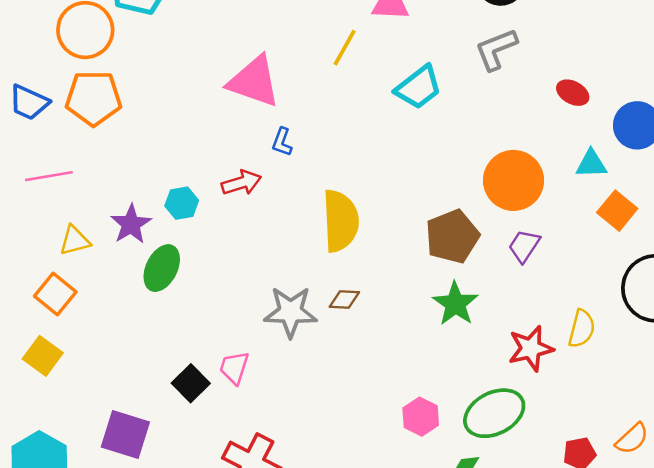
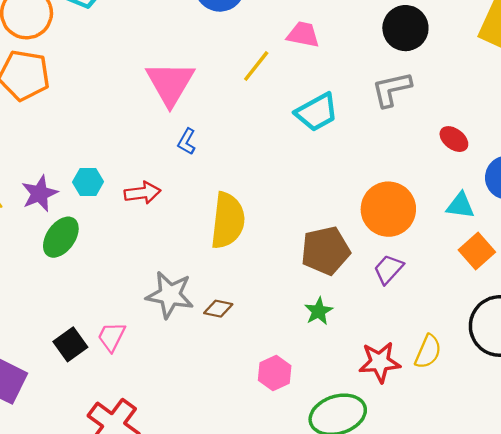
pink triangle: (254, 81) -> (170, 83), turned 32
red arrow: (241, 183) -> (142, 193), moved
brown diamond: (344, 299) -> (218, 309), moved
green star: (455, 304) -> (319, 311), size x0.7
pink hexagon: (421, 417) -> (275, 373), moved

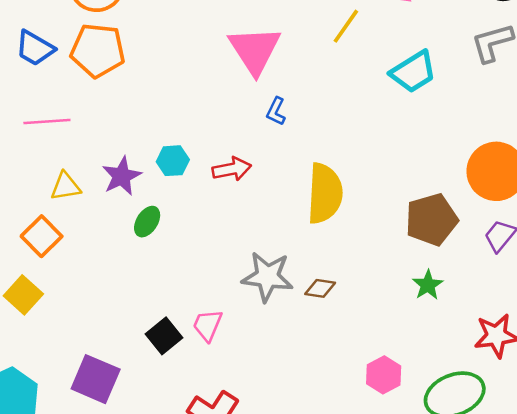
green ellipse: (61, 237) -> (147, 222), size x0.7
pink hexagon: (275, 373) -> (384, 375), moved

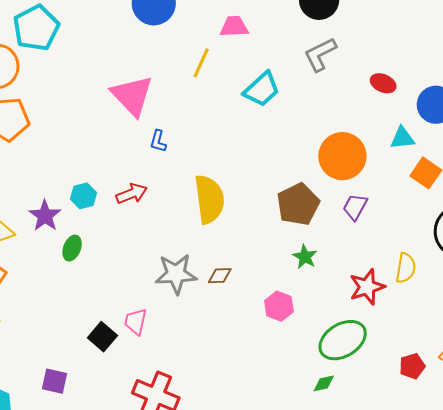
pink hexagon: (384, 375) -> (279, 306), moved
purple square: (96, 379) -> (55, 381), size x0.7

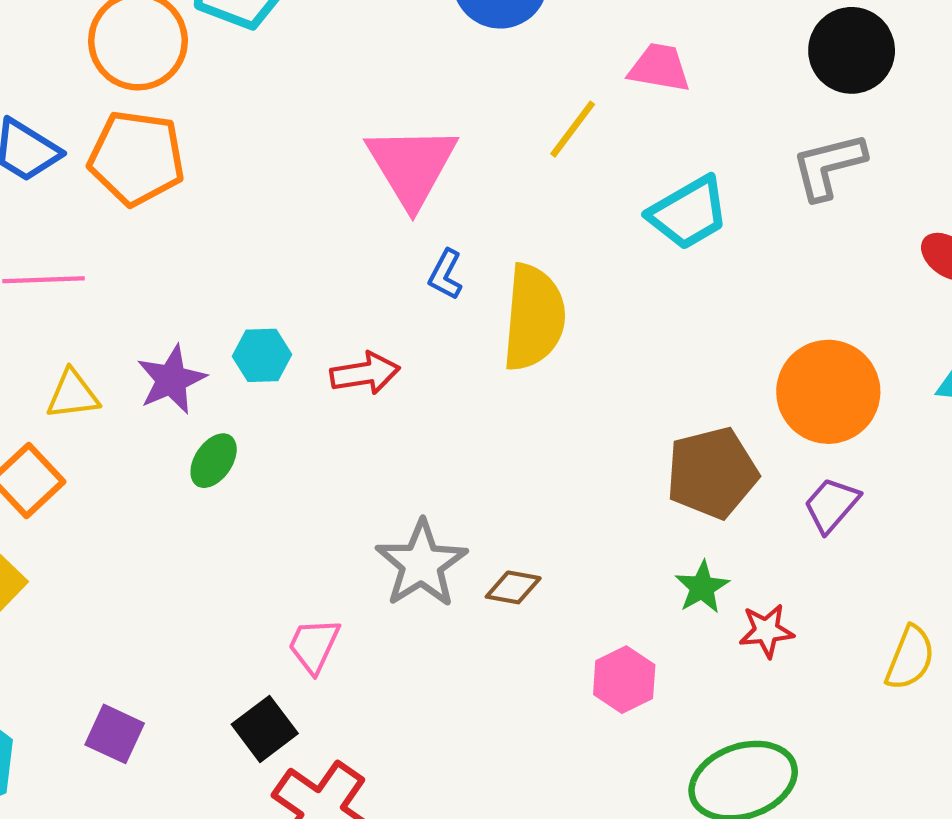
yellow semicircle: (209, 199) -> (534, 317), moved
gray star: (176, 274) -> (421, 564), turned 30
red star: (367, 287) -> (766, 631), moved, size x0.7
black square: (102, 337) -> (265, 729), moved

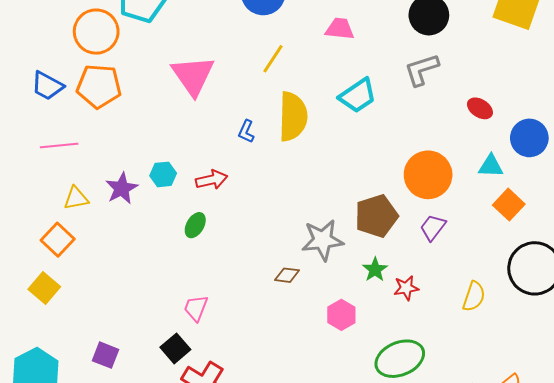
yellow line: (573, 129) -> (273, 59), moved
pink triangle: (412, 166) -> (193, 76), moved
yellow semicircle: (534, 317) -> (293, 116), moved
green ellipse: (214, 461) -> (195, 225), moved
gray star: (421, 564) -> (323, 240), moved, turned 30

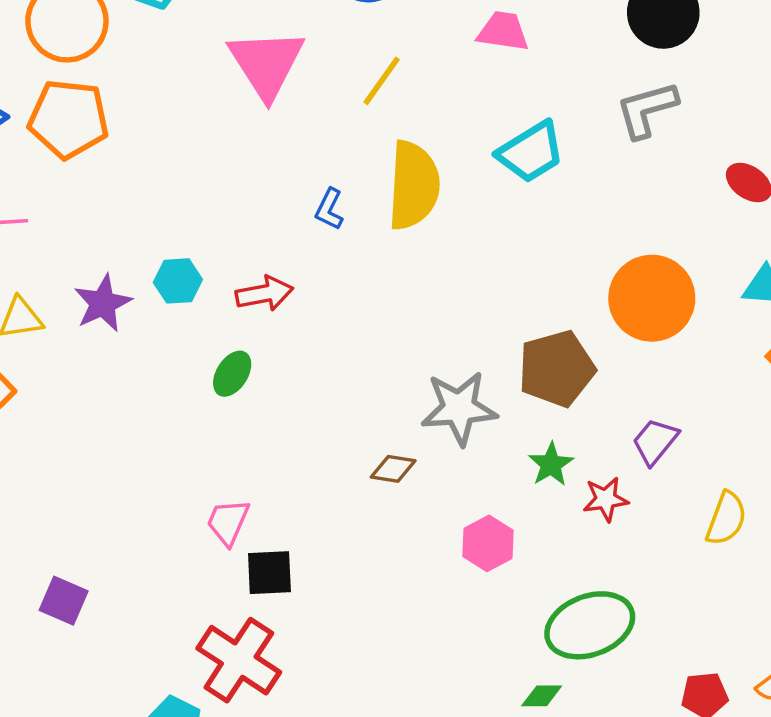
pink triangle: (193, 76) -> (266, 64), moved
purple trapezoid: (433, 227) -> (655, 441), moved
black square: (175, 348) -> (269, 573), moved, turned 36

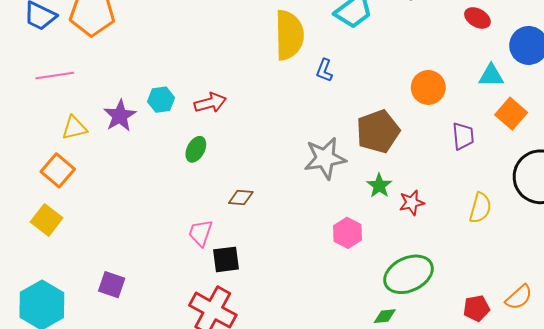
blue L-shape: (329, 209) -> (324, 70), moved
orange circle: (652, 298) -> (428, 87), size x0.7
purple trapezoid: (655, 441) -> (463, 136), moved, turned 140
brown diamond: (393, 469) -> (241, 198), moved

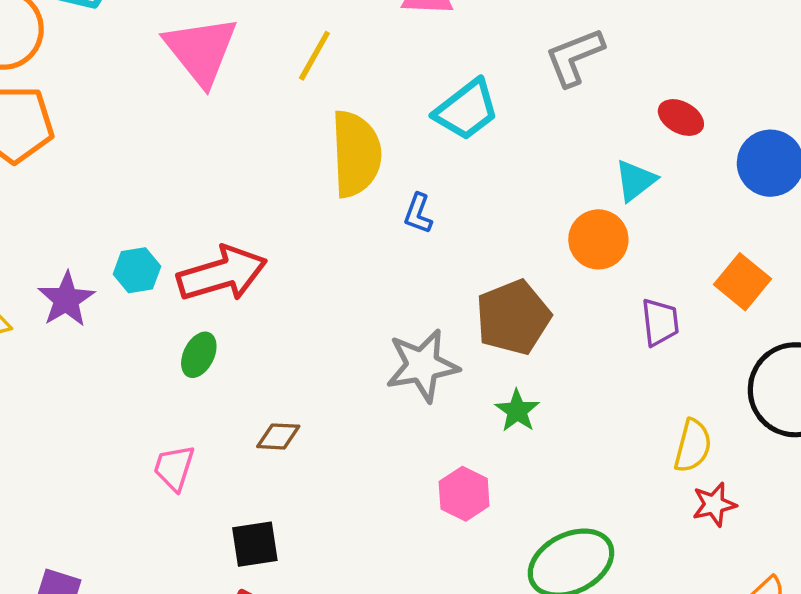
cyan triangle: (491, 76) -> (635, 181), moved, turned -36
red arrow: (210, 103) -> (222, 274), size x1.6
red star: (412, 203) -> (714, 505), moved
pink trapezoid: (200, 233) -> (174, 468), moved

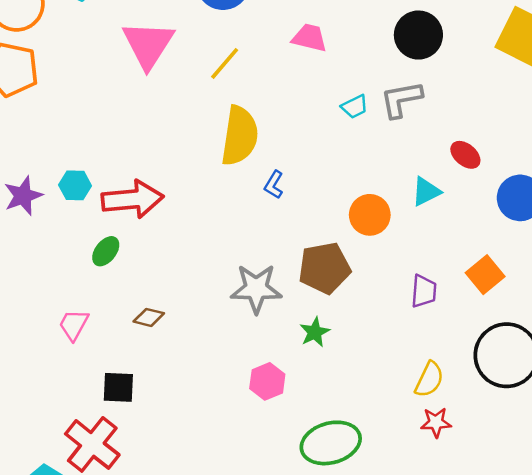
cyan trapezoid: (466, 110) -> (355, 107), moved, size x0.6
orange circle: (598, 239) -> (370, 215), moved

